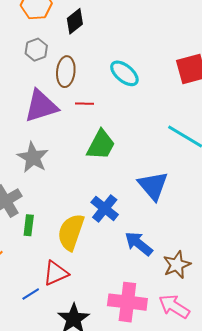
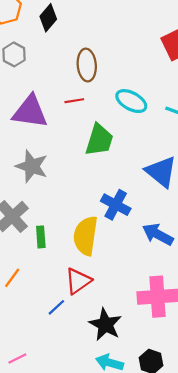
brown ellipse: (66, 72) -> (87, 65), moved
cyan ellipse: (124, 73) -> (131, 101), moved
purple triangle: (41, 106) -> (30, 112), turned 36

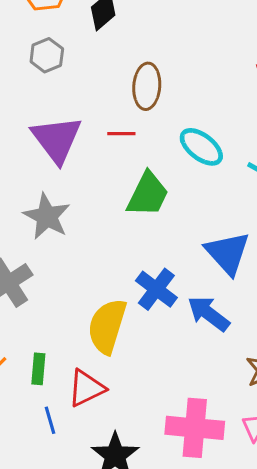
purple triangle: (30, 112) -> (57, 139), turned 36
blue arrow: (158, 234) -> (209, 314), moved
green rectangle: (41, 237) -> (38, 369), moved
blue line: (56, 307) -> (50, 420), turned -72

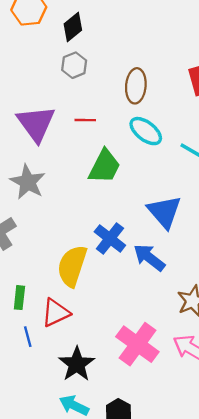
gray hexagon: (47, 55) -> (74, 65), moved
brown ellipse: (147, 86) -> (136, 86), moved
pink cross: (195, 428) -> (137, 344), turned 30

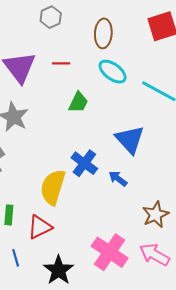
green trapezoid: (105, 166) -> (78, 102), size x0.7
blue arrow: (149, 258) -> (118, 179), size x0.7
blue line: (28, 337) -> (16, 258), moved

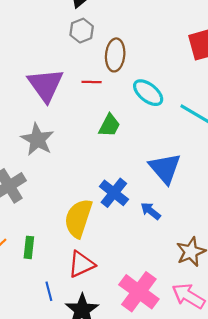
brown ellipse: (103, 33) -> (115, 55), moved
red triangle: (40, 227) -> (81, 264), moved
blue line: (16, 258) -> (49, 291), moved

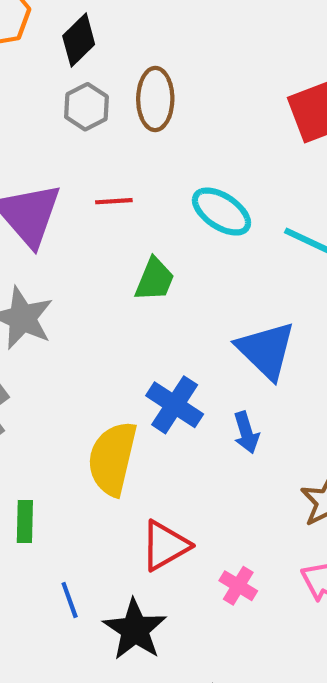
brown ellipse: (115, 55) -> (155, 99), moved
blue arrow: (151, 211) -> (246, 432), turned -140
red triangle: (81, 264) -> (165, 546), moved
pink cross: (139, 292) -> (238, 586), size x0.5

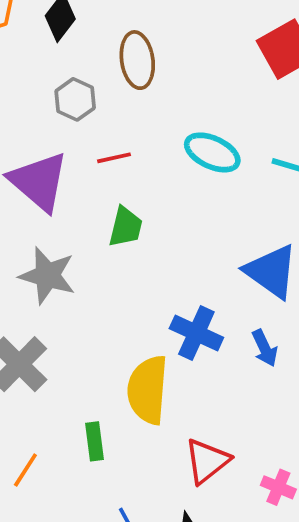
gray hexagon: (86, 107) -> (75, 99), moved
green trapezoid: (155, 280) -> (126, 227), moved
green rectangle: (25, 522) -> (94, 441), moved

